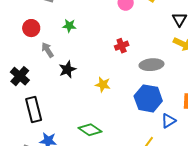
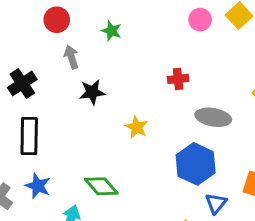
blue triangle: (168, 121) -> (216, 203), turned -35

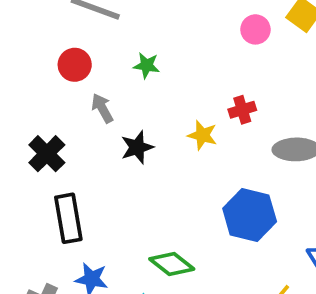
yellow star: (137, 127) -> (202, 135), moved
blue hexagon: (196, 164) -> (250, 215), moved

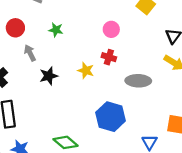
pink circle: (255, 29) -> (111, 29), moved
red cross: (242, 110) -> (109, 57), turned 32

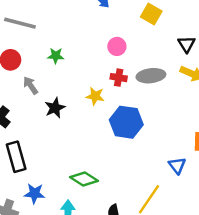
gray ellipse: (138, 81) -> (151, 76), moved
blue hexagon: (111, 117) -> (126, 122), moved

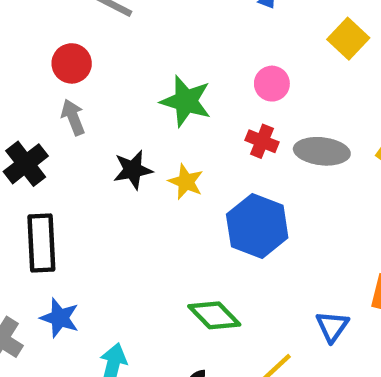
green star: (56, 56) -> (186, 101), moved, size x1.6
gray arrow: (31, 85) -> (73, 117), moved
yellow star: (95, 96) -> (186, 182), moved
green diamond: (84, 179) -> (214, 315), moved

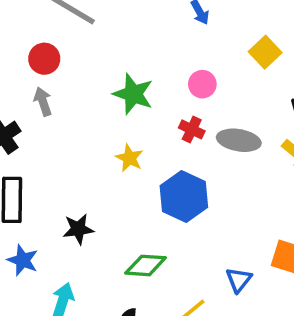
black star: (133, 170) -> (78, 229), moved
green diamond: (214, 315) -> (146, 265), turned -45

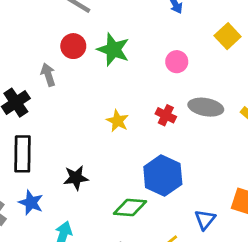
red circle: (44, 59) -> (73, 46), moved
green star: (133, 94) -> (113, 50), moved
red cross: (192, 129) -> (166, 115), moved
blue hexagon: (184, 197) -> (163, 175), moved

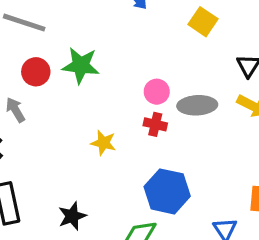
pink circle: (177, 62) -> (157, 92), moved

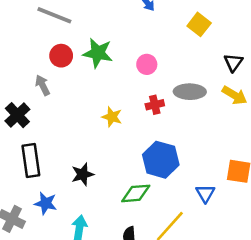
pink circle: (157, 92) -> (147, 64), moved
red cross: (155, 124) -> (155, 105), turned -30

